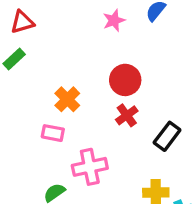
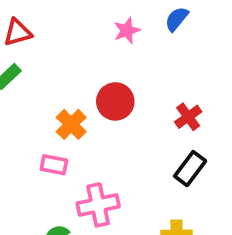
red circle: (125, 80) -> (115, 101), moved
red cross: (127, 115) -> (188, 117), moved

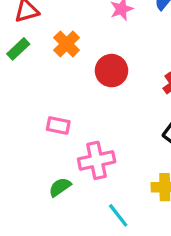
orange cross: (71, 124) -> (67, 44), moved

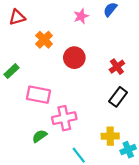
green rectangle: (18, 49) -> (12, 71), moved
pink rectangle: (58, 125) -> (38, 95), size x1.5

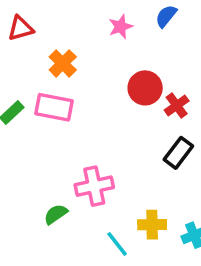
red circle: (74, 58) -> (145, 88), moved
pink rectangle: (38, 95) -> (54, 107), moved
yellow cross: (110, 136) -> (152, 225), moved

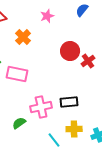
pink star: (121, 27) -> (47, 16), moved
pink rectangle: (54, 107) -> (17, 74), moved
black rectangle: (178, 153) -> (69, 102), moved, turned 48

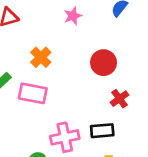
orange cross: (23, 37) -> (41, 57), moved
red cross: (88, 61) -> (120, 99), moved

